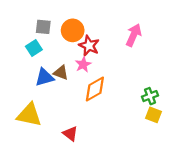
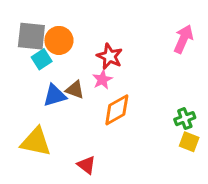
gray square: (43, 27) -> (31, 36), moved, size x1.5
orange circle: (73, 30) -> (59, 40), moved
pink arrow: (134, 35) -> (183, 39), moved

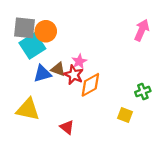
red star: (110, 56) -> (74, 75), moved
cyan square: (42, 59) -> (32, 46), size x1.6
yellow square: (189, 142) -> (125, 115), moved

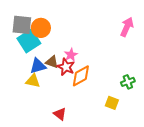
yellow triangle: (28, 109) -> (33, 81), moved, size x0.7

